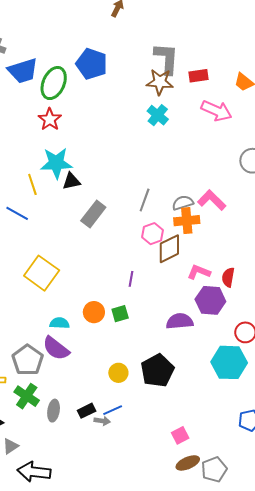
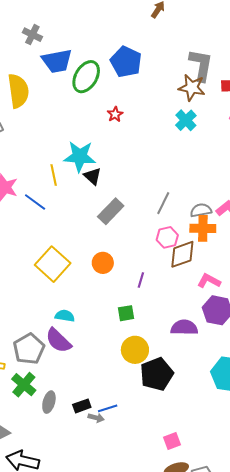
red star: (50, 119) -> (115, 114), moved, size x0.7
black triangle: (71, 181) -> (93, 176), turned 48
orange circle: (94, 312) -> (103, 263), moved
yellow circle: (118, 373) -> (135, 350), moved, size x1.4

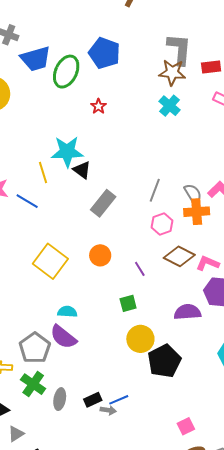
gray semicircle: (201, 210) -> (193, 194), turned 75
brown diamond: (182, 254) -> (179, 256), moved, turned 52
purple line: (141, 280) -> (140, 269), turned -42

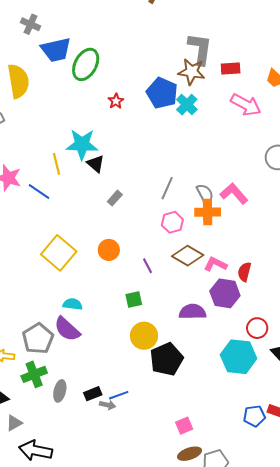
blue pentagon: (104, 53) -> (162, 93), moved
gray rectangle: (103, 203) -> (115, 198), size x0.6
green cross: (33, 384) -> (34, 374), turned 30

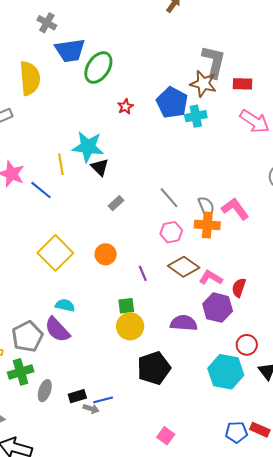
cyan cross: (187, 105) -> (196, 116), turned 30
gray line: (167, 188) -> (169, 198), turned -70
yellow circle: (144, 336) -> (130, 326), moved
pink square: (184, 426) -> (166, 436), turned -36

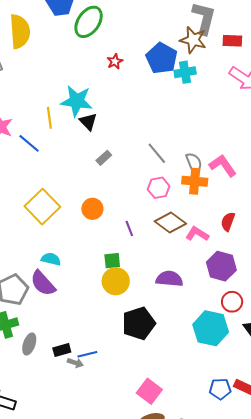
red semicircle: (239, 288) -> (228, 222), moved
purple hexagon: (218, 308) -> (221, 266), moved
pink square: (166, 436) -> (149, 391), size x1.4

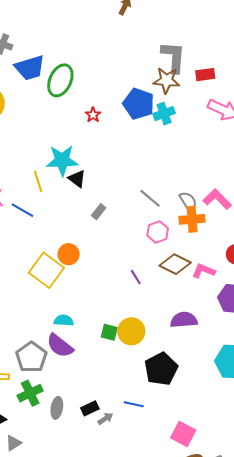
orange circle: (92, 209) -> (69, 254), moved
green square: (112, 261) -> (109, 332), moved, turned 30
blue line: (87, 354) -> (134, 404), moved, turned 36
gray arrow: (75, 363) -> (105, 419), turned -42

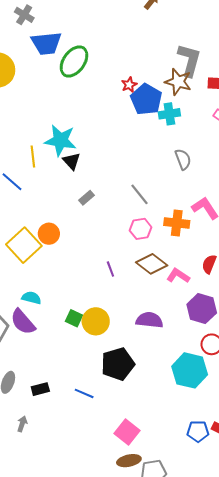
red star: (93, 115) -> (129, 85), moved
gray semicircle: (188, 201) -> (183, 159), moved
gray arrow: (105, 419) -> (22, 424), moved, turned -49

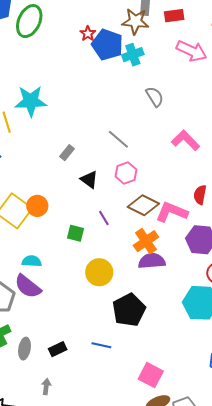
black triangle: (72, 161) -> (89, 180), moved
orange cross: (177, 223) -> (146, 241), moved, turned -30
orange circle: (49, 234) -> (37, 206), moved
pink L-shape: (178, 276) -> (172, 212), size x1.4
green square: (74, 318) -> (76, 233), moved

